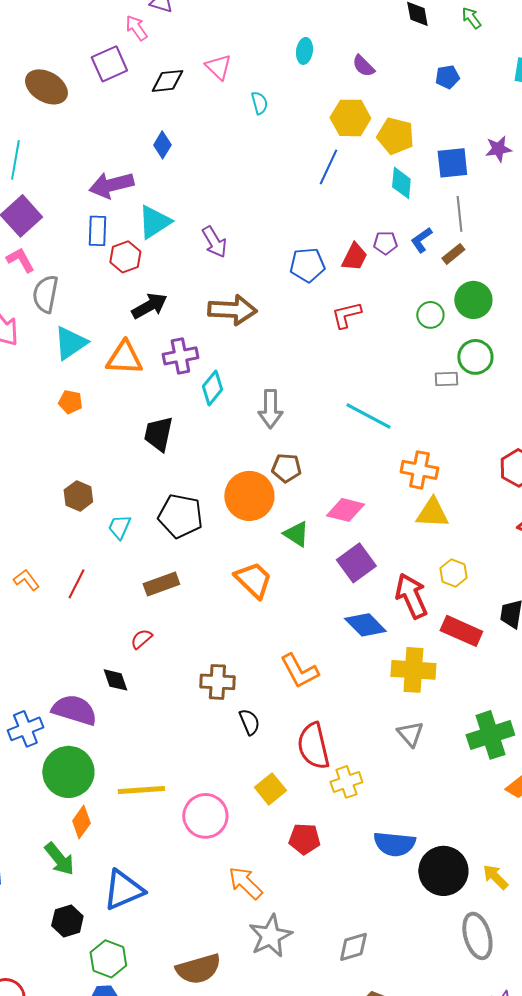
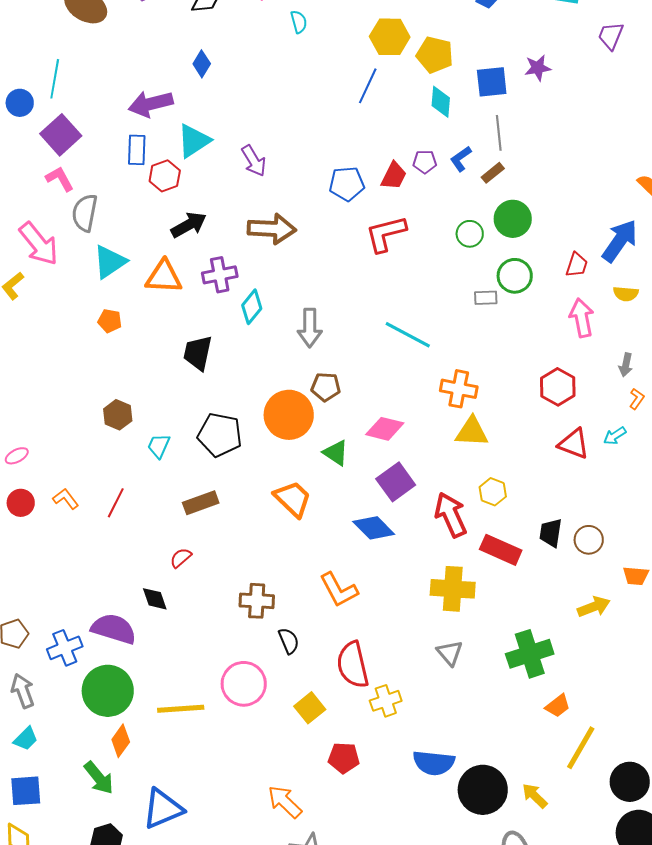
red L-shape: (346, 315) -> (386, 234), size x1.4
blue diamond: (365, 625) -> (374, 528), moved
pink circle: (205, 816) -> (244, 684), moved

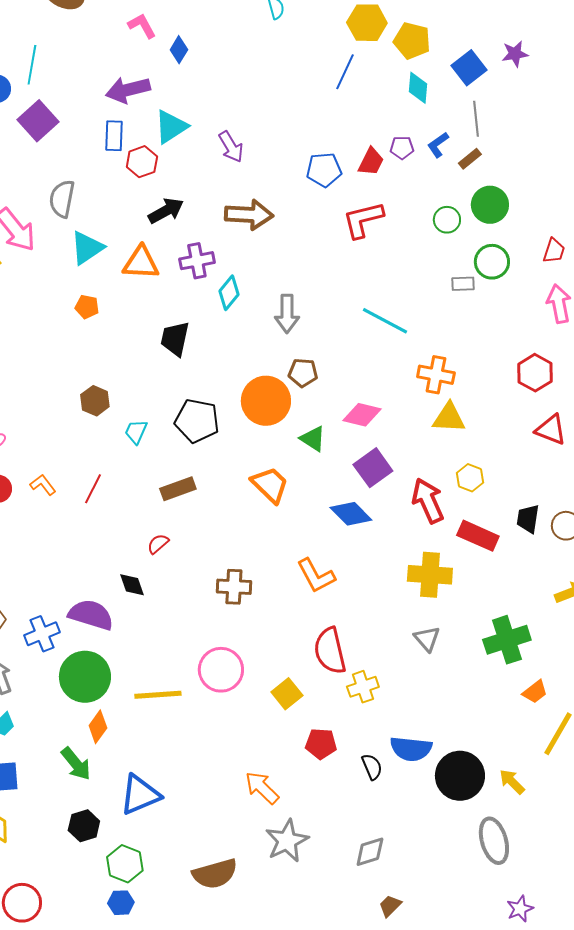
blue square: (492, 82) -> (469, 68), turned -32
pink L-shape: (60, 179) -> (142, 26), moved
black semicircle: (289, 641) -> (372, 767), moved

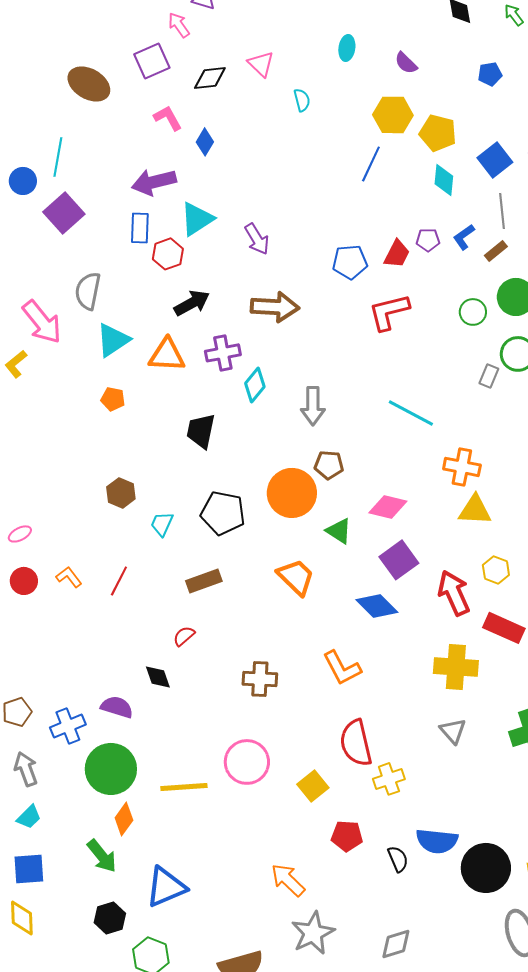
gray rectangle: (463, 284) -> (489, 376), turned -65
purple semicircle: (91, 615) -> (117, 707), size x0.7

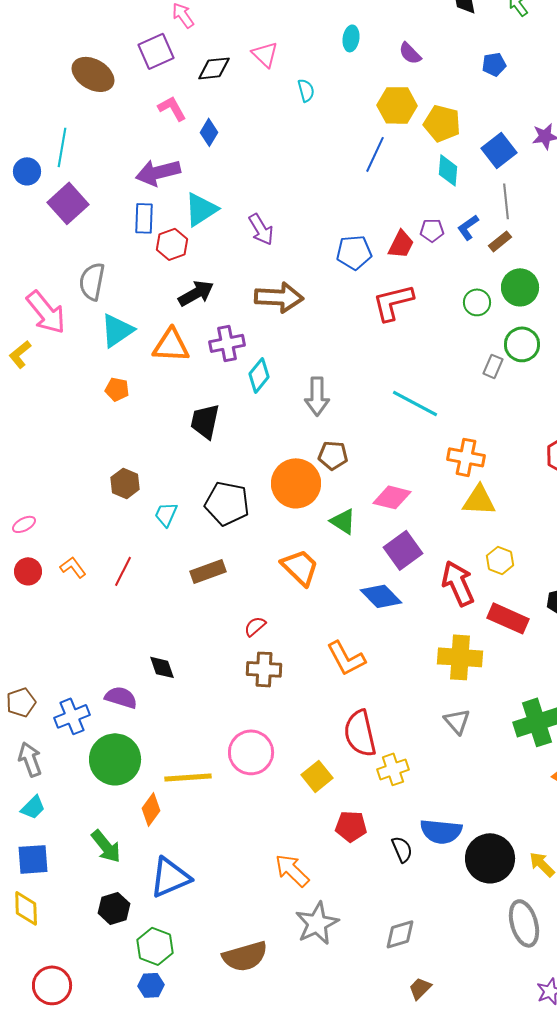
red semicircle: (184, 636) -> (255, 626), moved
orange diamond: (124, 819) -> (151, 809), moved

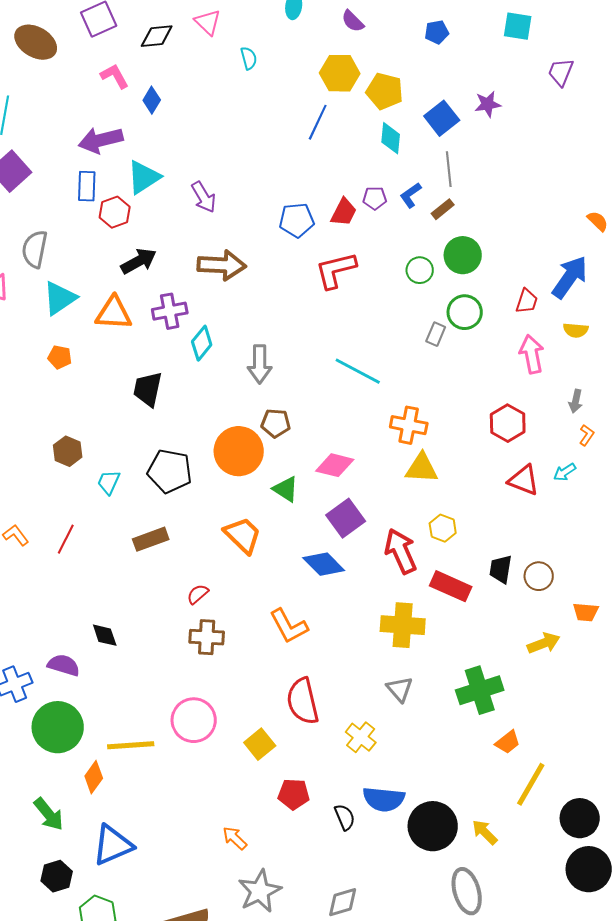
yellow cross: (393, 769) -> (361, 737), moved, turned -32
orange arrow: (292, 870) -> (235, 838), size x0.7

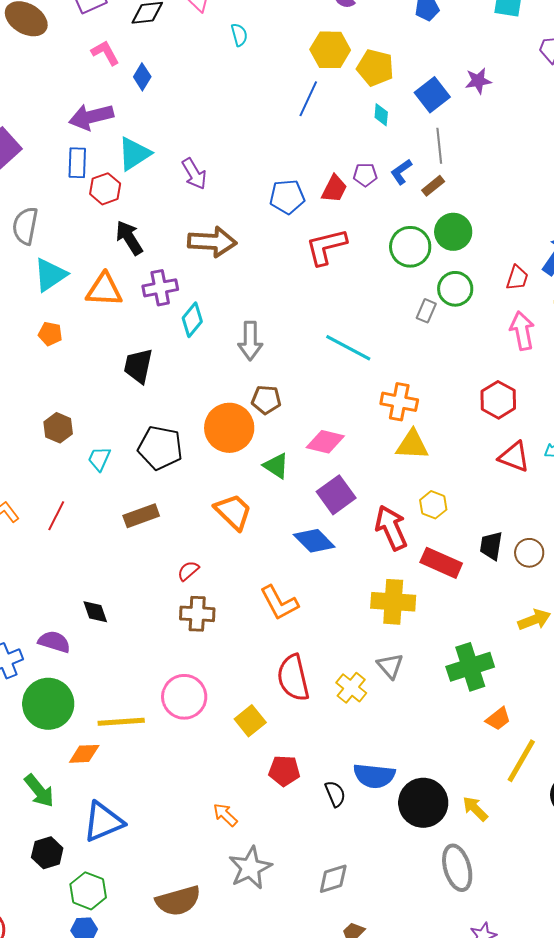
cyan diamond: (391, 138) -> (381, 115), size x0.7
black arrow: (139, 261) -> (129, 238), turned -93
green circle: (420, 270) -> (410, 247), size x1.5
yellow cross: (361, 737) -> (351, 688), moved
orange diamond: (94, 777) -> (84, 754), turned 52

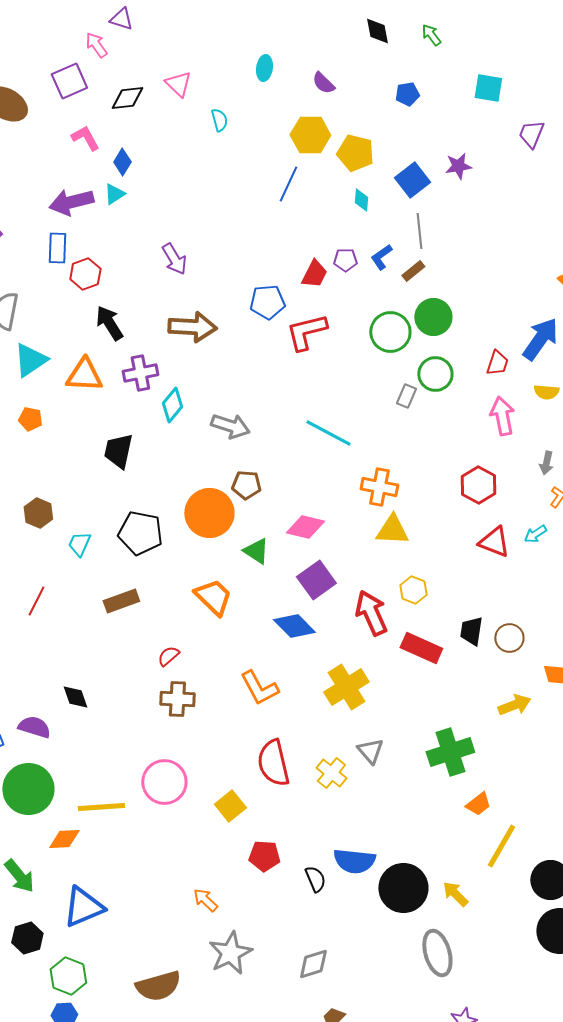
cyan triangle: (134, 154) -> (114, 194), moved, size x0.6
blue pentagon: (287, 197) -> (267, 302), moved
gray arrow: (250, 341) -> (230, 426), turned -72
yellow cross: (393, 602) -> (346, 687), moved, turned -36

